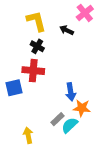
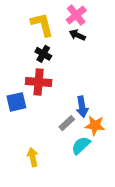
pink cross: (85, 13) -> (76, 15), moved
gray rectangle: (57, 119) -> (67, 123), moved

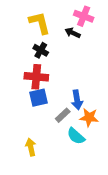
pink cross: (76, 15) -> (84, 16), moved, turned -30
blue square: (16, 102) -> (39, 98), moved
cyan semicircle: (81, 145) -> (76, 136), turned -96

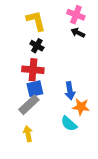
black arrow: (73, 33) -> (78, 33), moved
gray rectangle: (63, 115) -> (29, 105), moved, size x1.5

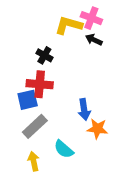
yellow L-shape: (36, 21) -> (69, 25), moved, turned -60
blue square: (35, 89) -> (28, 100), moved
cyan semicircle: (69, 124) -> (64, 149), moved

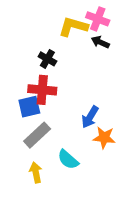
blue arrow: (84, 109) -> (90, 117), turned 40

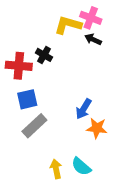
red cross: (42, 90) -> (19, 66), moved
cyan semicircle: (68, 160) -> (81, 166), moved
yellow arrow: (36, 172) -> (56, 169), moved

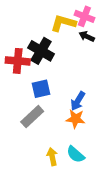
black cross: (44, 55) -> (41, 51), size x1.6
blue square: (27, 99) -> (41, 89), moved
orange star: (97, 128) -> (76, 119), moved

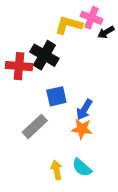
black arrow: (87, 36) -> (106, 32), moved, turned -56
blue square: (41, 89) -> (56, 96), moved

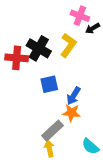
yellow L-shape: (69, 25) -> (68, 45), moved, turned 110
gray rectangle: (35, 126) -> (52, 131), moved
cyan semicircle: (82, 168) -> (90, 146), moved

